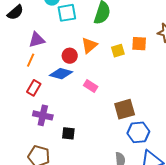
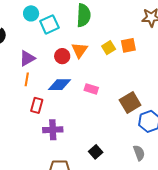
orange square: (139, 44) -> (128, 45), moved
red circle: (70, 56) -> (62, 56), moved
black square: (68, 133) -> (96, 152), moved, turned -32

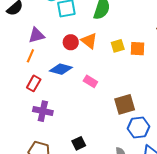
orange triangle: (80, 50) -> (89, 41), turned -42

